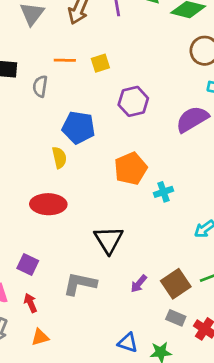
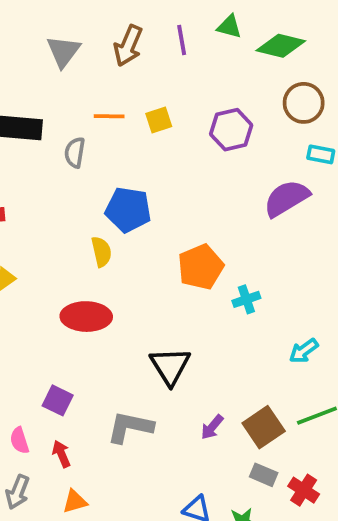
purple hexagon: (133, 101) -> (231, 130), moved

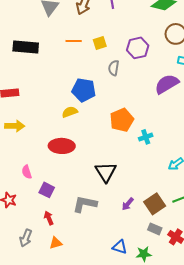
gray semicircle: (75, 152) -> (114, 68), moved
yellow semicircle: (101, 252) -> (70, 112), turned -98
pink semicircle: (19, 440) -> (27, 172), moved

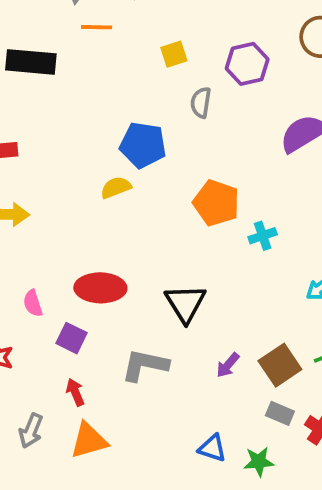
orange line: (74, 41) -> (97, 27), moved
orange pentagon: (122, 120) -> (216, 203), turned -30
red ellipse: (62, 146) -> (100, 288), moved
orange triangle: (56, 243) -> (89, 440), size x1.5

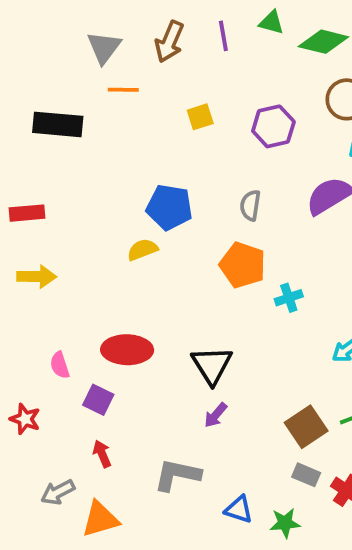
gray semicircle: (201, 102) -> (250, 205), moved
gray L-shape: (145, 365) -> (177, 475), moved
purple arrow: (228, 365) -> (216, 415), moved
gray arrow: (31, 431) -> (58, 492), turned 40
orange triangle: (89, 440) -> (100, 519), moved

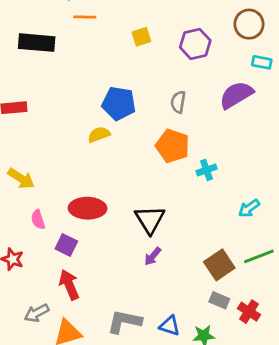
yellow arrow: (37, 277) -> (21, 178), moved, turned 32
red arrow: (102, 454) -> (69, 285), size x1.5
gray L-shape: (177, 475) -> (124, 321), moved

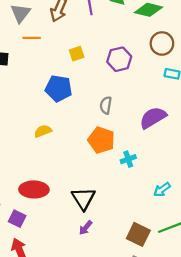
purple semicircle: (236, 95) -> (153, 118), moved
blue pentagon: (119, 103) -> (59, 88), moved
brown square: (219, 265) -> (138, 234), turned -30

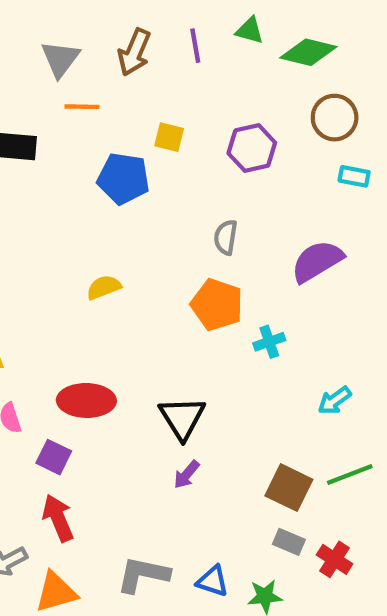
yellow square: (77, 54) -> (169, 137), turned 32
blue pentagon: (59, 88) -> (123, 178), moved

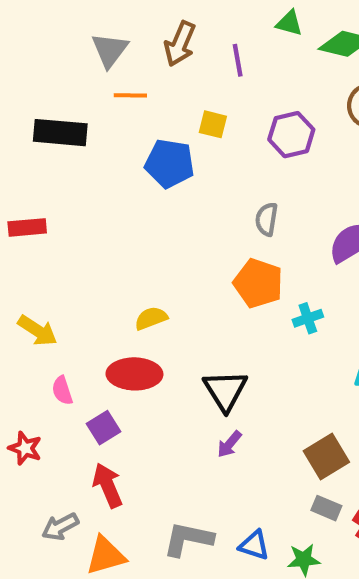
purple line: (195, 46) -> (238, 60), moved
yellow semicircle: (104, 287) -> (151, 318), moved
purple square: (54, 457) -> (104, 428), turned 32
brown square: (289, 488) -> (326, 456), turned 33

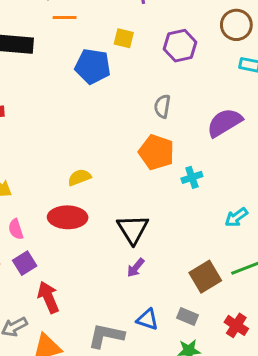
purple square: (104, 428) -> (25, 263), moved
gray rectangle: (326, 508) -> (187, 317), moved
blue triangle: (254, 545) -> (148, 319), moved

